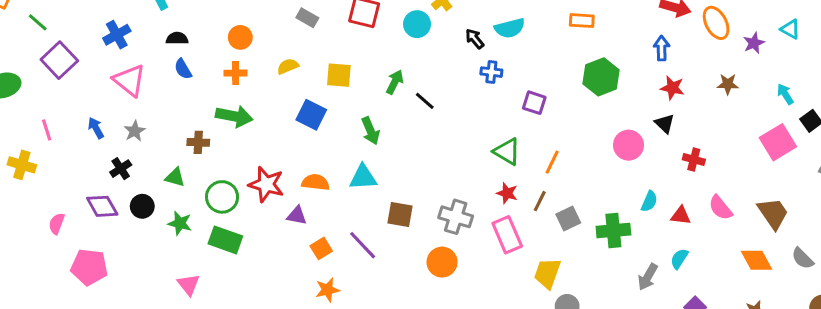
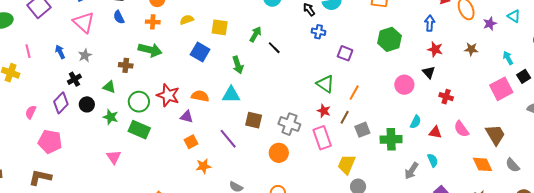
purple diamond: (102, 206) -> (61, 103), turned 70
orange square: (321, 248) -> (191, 142), moved
cyan semicircle: (679, 259) -> (433, 160), turned 120

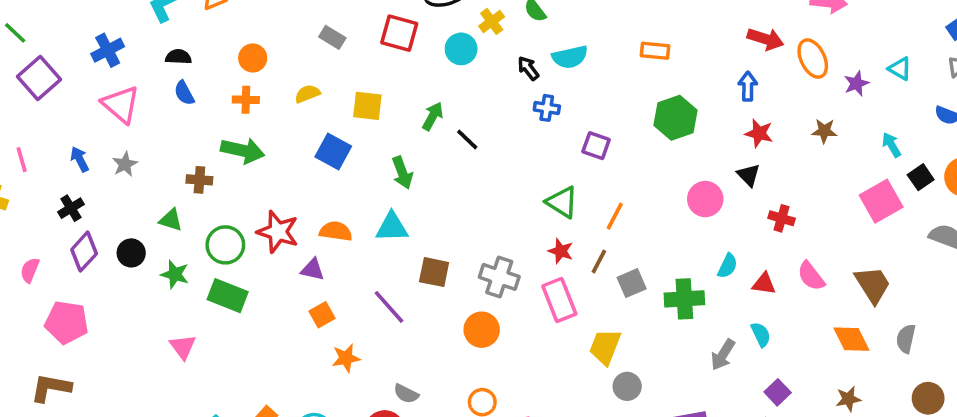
black cross: (74, 79) -> (71, 208), moved
gray semicircle: (513, 165) -> (906, 339), turned 56

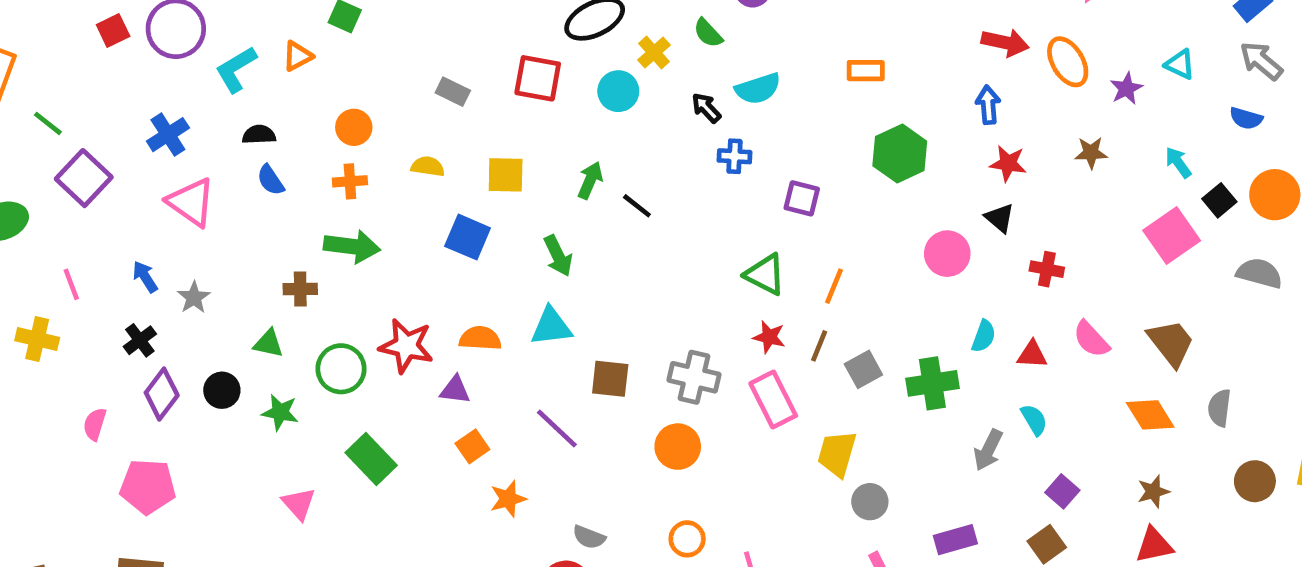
yellow semicircle: (307, 94) -> (428, 166), turned 35
gray star: (125, 164) -> (194, 297), moved
green rectangle: (228, 296) -> (371, 459), moved, turned 30

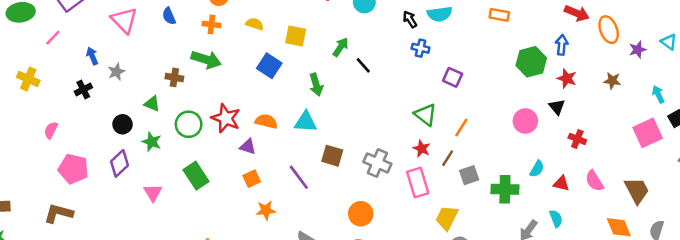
green hexagon: (900, 153) -> (531, 62), moved
pink line: (71, 284) -> (53, 38), moved, turned 54
purple diamond: (162, 394) -> (120, 163), moved
orange circle: (678, 447) -> (361, 214), moved

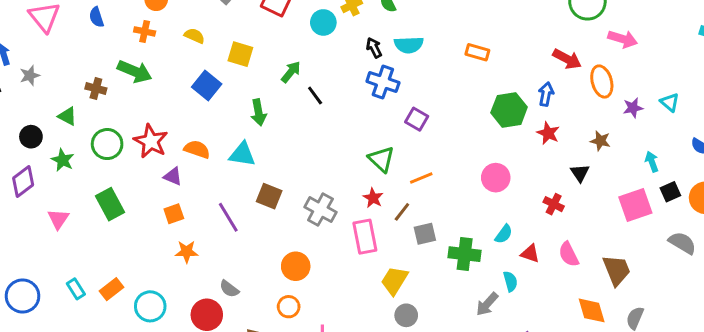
blue cross: (420, 48) -> (383, 82), size x1.5
black triangle: (557, 107) -> (580, 173), moved
orange line: (461, 127) -> (421, 178), turned 30
cyan semicircle: (556, 219) -> (510, 281), moved

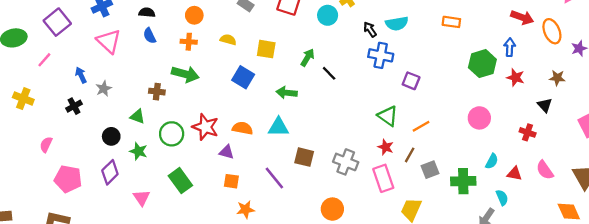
green arrow: (259, 112) -> (287, 93), turned 114
orange square: (174, 214) -> (231, 181), turned 35

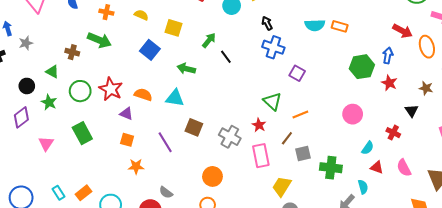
cyan semicircle: (397, 23) -> (315, 25), moved
red star: (386, 147) -> (259, 125), moved
cyan semicircle: (492, 161) -> (368, 148), moved

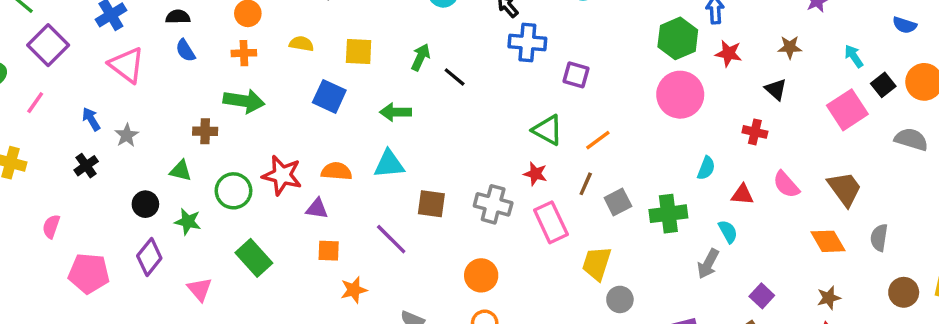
pink circle: (353, 114) -> (680, 95), moved, size x1.4
cyan semicircle: (368, 148) -> (706, 168), moved

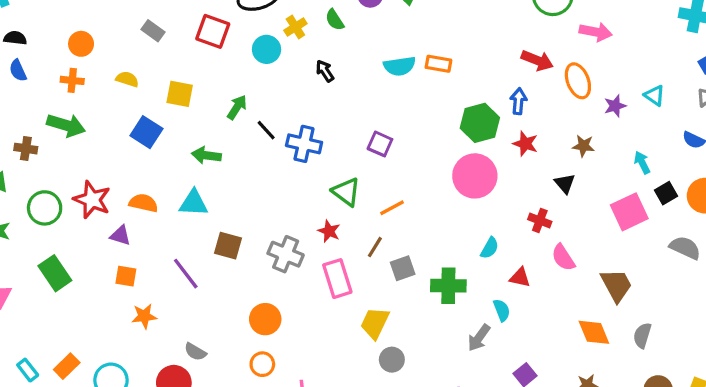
blue cross: (527, 43) -> (304, 144), moved
pink semicircle: (786, 184) -> (563, 258), moved

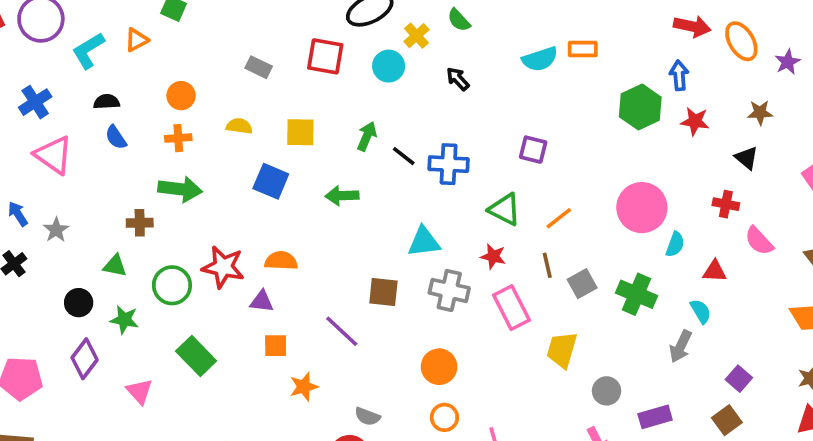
pink circle: (475, 176) -> (642, 208), moved
cyan triangle: (194, 203) -> (424, 242), moved
brown line: (375, 247) -> (547, 265), turned -35
green cross: (448, 286) -> (636, 294), turned 32
gray circle: (392, 360) -> (607, 391), moved

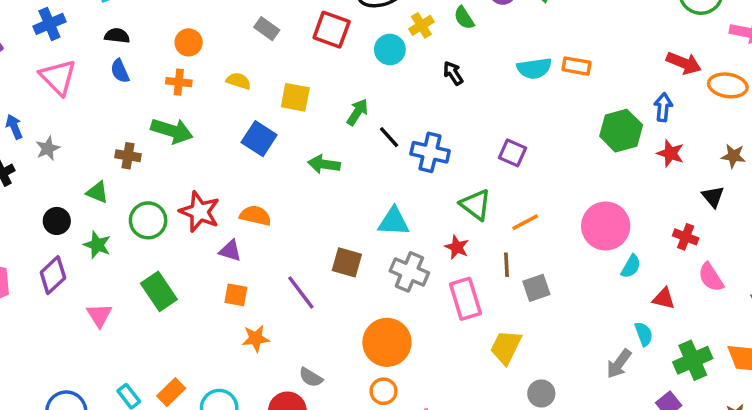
orange ellipse: (741, 41) -> (728, 85), turned -60
green cross: (636, 294) -> (693, 360), moved, turned 33
orange circle: (439, 367) -> (387, 342), size x1.4

